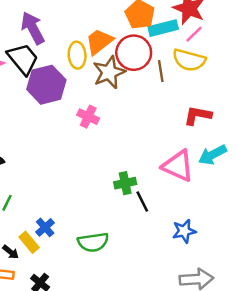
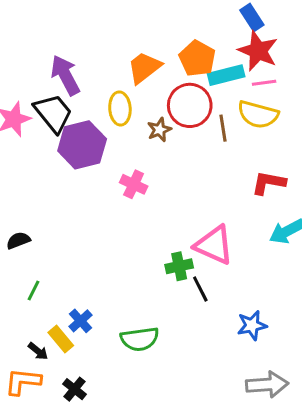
pink line: (194, 34) -> (264, 83), turned 36
orange trapezoid: (99, 42) -> (144, 68), moved
brown star: (109, 72) -> (159, 130), size x0.6
pink triangle: (178, 166) -> (214, 245), moved

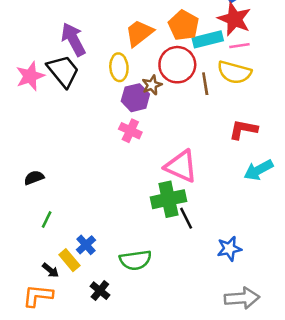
purple hexagon: (82, 145) -> (135, 98), moved, size x0.7
pink triangle: (214, 245) -> (181, 166), moved
green cross: (179, 266) -> (168, 199), size x1.5
black cross: (74, 389) -> (100, 291), moved

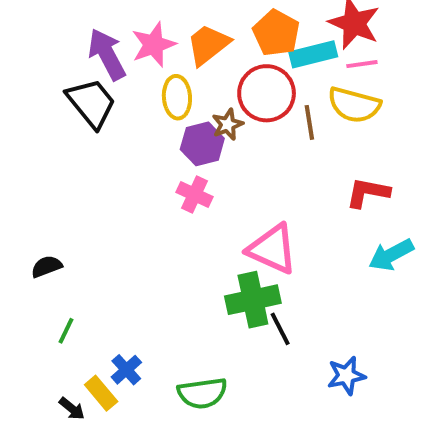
pink star: (30, 76) -> (154, 45), moved

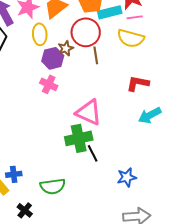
brown line: (309, 122) -> (96, 55), moved
blue cross: (126, 370) -> (14, 174), turned 35

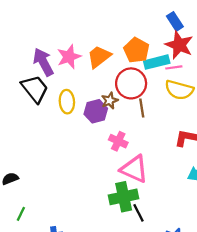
pink line: (135, 17) -> (174, 67), moved
yellow ellipse: (40, 34) -> (67, 102), moved
pink cross: (49, 84) -> (118, 141), moved

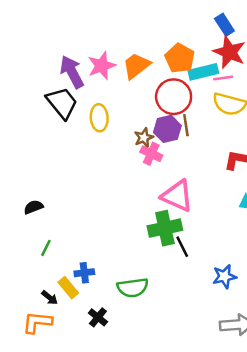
brown star: (110, 101) -> (144, 138), moved
purple hexagon: (96, 111) -> (167, 129), moved
pink cross: (118, 141) -> (151, 154), moved

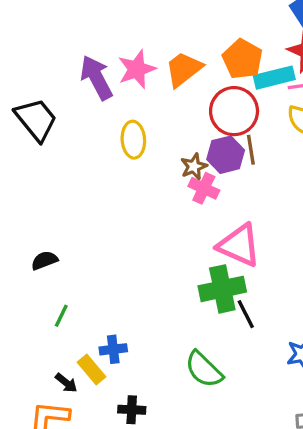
black trapezoid: (62, 103) -> (36, 119), moved
green semicircle: (133, 288) -> (204, 369), moved, turned 52
black cross: (98, 317) -> (132, 410), turned -36

